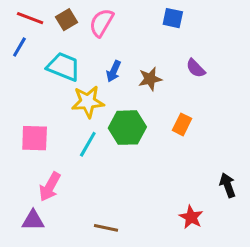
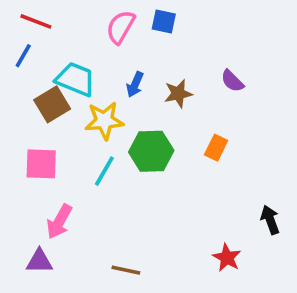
blue square: (173, 18) -> (164, 21), moved
brown square: (66, 20) -> (52, 104), moved, size x1.4

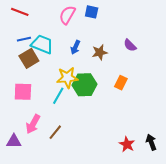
blue line: (23, 56) -> (24, 39), moved, turned 48
yellow star: (104, 121) -> (67, 78), moved
black arrow: (270, 220) -> (151, 142), moved
purple triangle: (39, 261) -> (14, 141), moved
brown line: (126, 270) -> (55, 132), moved, turned -63

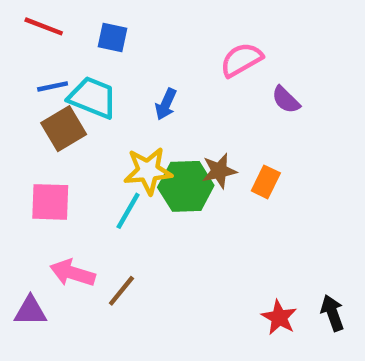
blue square: (92, 12) -> (113, 38), moved
pink semicircle: (67, 15) -> (241, 60), moved, turned 30
brown star: (100, 52) -> (219, 171), moved
pink arrow: (33, 124) -> (73, 273), turned 78

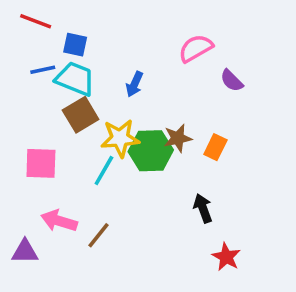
blue square: (113, 38) -> (75, 45), moved
brown square: (64, 129) -> (81, 115), moved
black arrow: (332, 313) -> (203, 208), moved

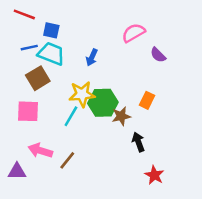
brown square: (81, 115) -> (38, 78), moved
brown star: (178, 138) -> (121, 116), moved

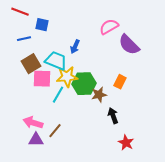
cyan trapezoid: (51, 54) -> (56, 61), moved
purple semicircle: (158, 55) -> (129, 45), size x1.6
pink square: (28, 111) -> (42, 79), moved
purple triangle: (17, 171) -> (36, 140), moved

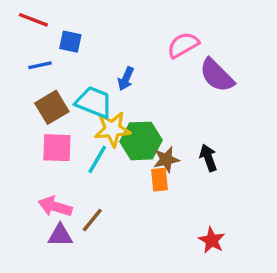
pink square: (42, 79) -> (57, 148), moved
orange rectangle: (120, 82) -> (160, 180), moved, turned -32
black arrow: (113, 116) -> (208, 158), moved

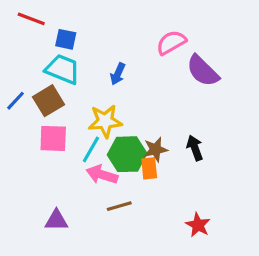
blue line: (40, 65) -> (15, 101), moved, turned -35
cyan trapezoid: (94, 102) -> (63, 69), moved
green hexagon: (141, 141) -> (127, 154), moved
pink arrow: (55, 207) -> (102, 175), moved
brown line: (92, 220) -> (119, 206), moved, turned 35

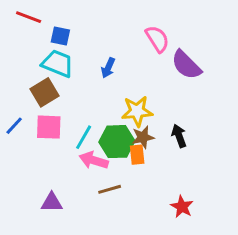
pink semicircle: (171, 42) -> (157, 39), turned 88
blue line: (15, 101) -> (14, 126), moved
yellow star: (105, 121) -> (137, 111), moved

